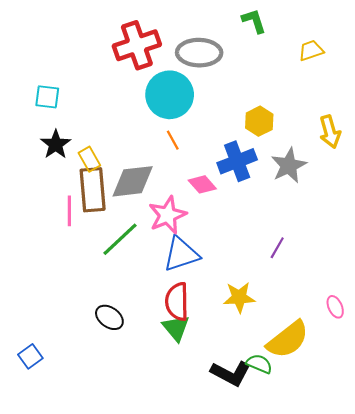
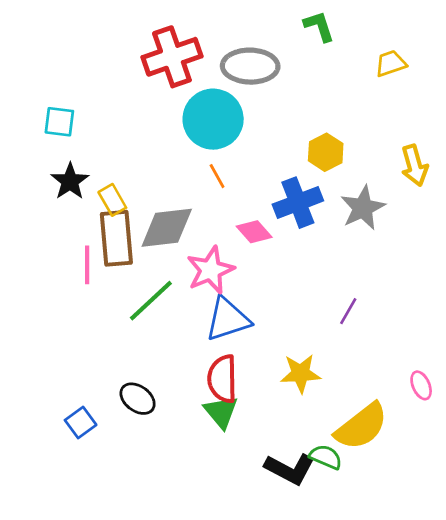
blue square: (30, 356) -> (81, 422), moved

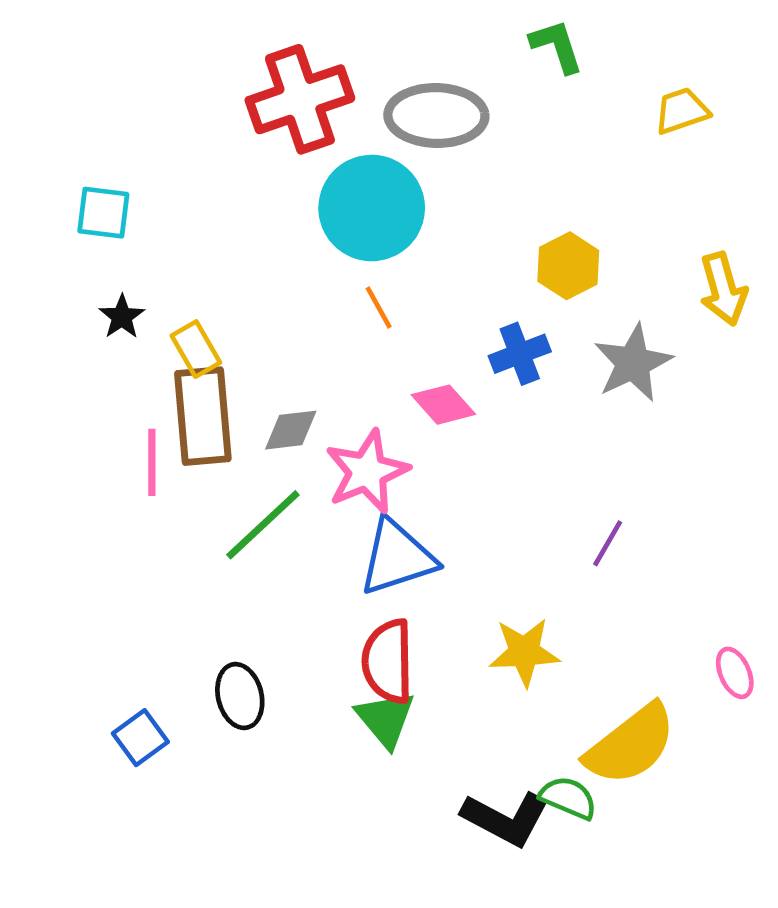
black star: (70, 181) -> (122, 317), size x0.7
blue cross: (298, 203) -> (520, 354), size x0.7
gray diamond: (167, 228) -> (291, 430), moved, size x0.6
black ellipse: (138, 399) -> (240, 696), turned 40

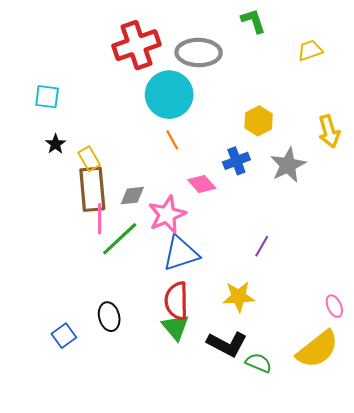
pink line: (152, 462) -> (100, 219), moved
purple line: (608, 543) -> (262, 246), moved
yellow semicircle: (631, 745) -> (317, 349), moved
black L-shape: (506, 819) -> (227, 344), moved

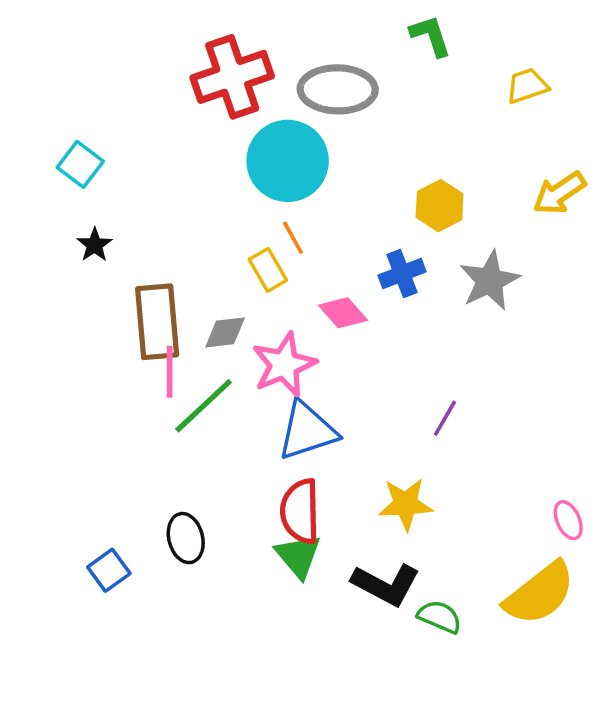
cyan square: (47, 97) -> (80, 164), turned 30
yellow arrow: (329, 131) -> (559, 193), moved, turned 72
yellow rectangle: (89, 159) -> (268, 270), moved

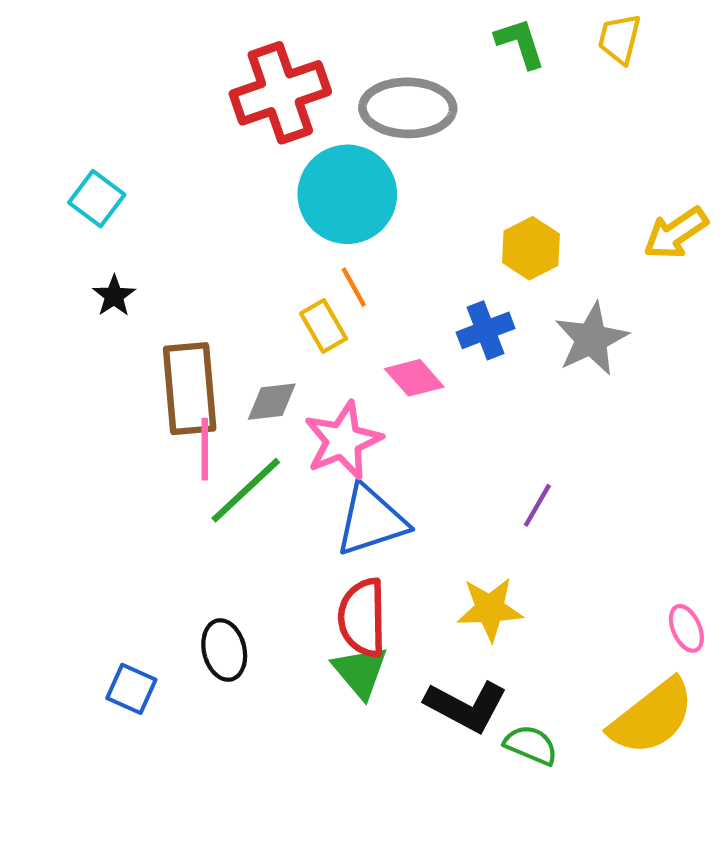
yellow trapezoid: (527, 86) -> (619, 39), moved, turned -57
blue square: (109, 570) -> (131, 689), turned -30

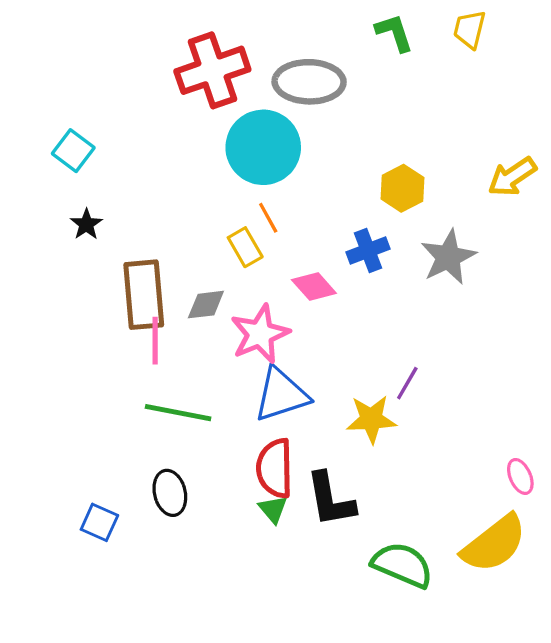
green line: (246, 490) -> (178, 413), moved, turned 54
yellow star: (490, 609) -> (371, 419), moved
green triangle: (360, 672) -> (273, 509), size x0.7
black L-shape: (466, 706) -> (330, 499), moved, turned 52
green semicircle: (531, 745) -> (402, 565), size x1.5

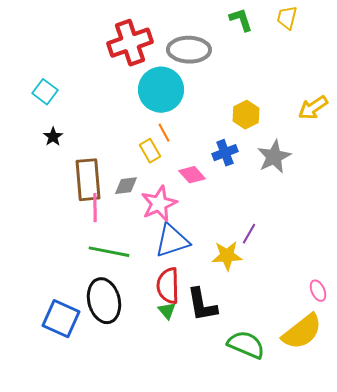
black ellipse: (170, 493) -> (104, 301), size x1.6
blue square: (99, 522) -> (61, 319), size x1.6

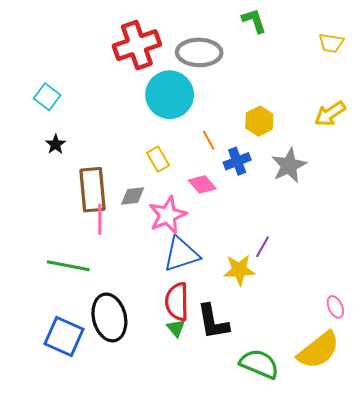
yellow trapezoid: (287, 18) -> (331, 43), moved, turned -95
orange line: (164, 133) -> (209, 140), moved
green line: (109, 252) -> (68, 266), moved

